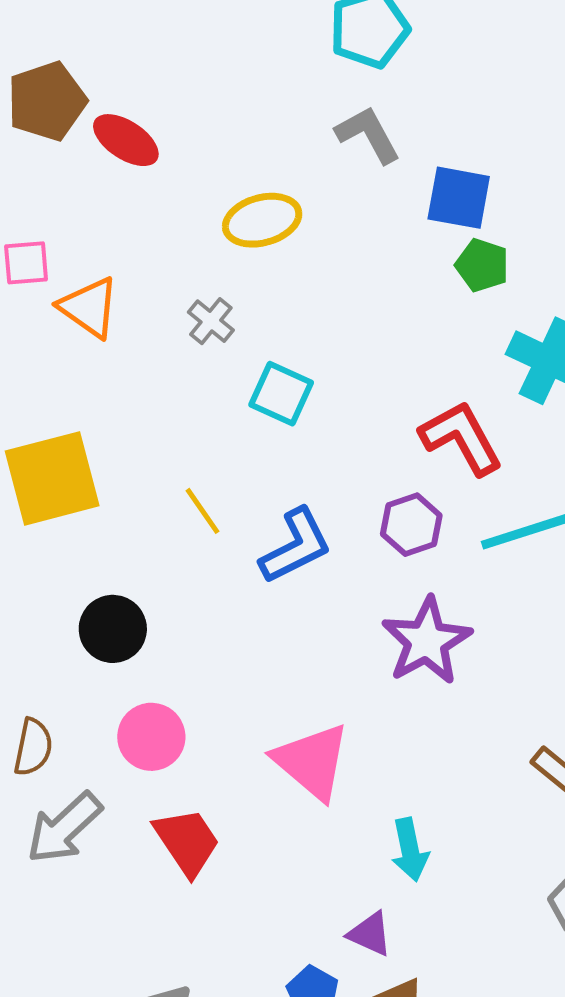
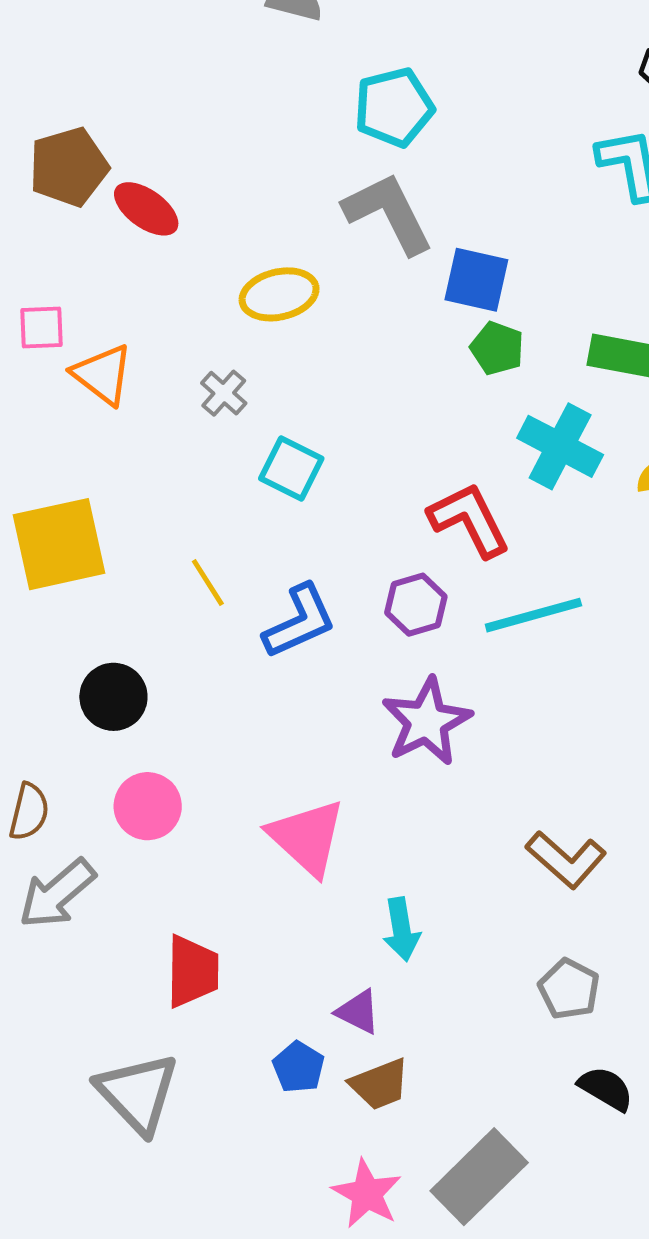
gray L-shape: (368, 135) -> (388, 213), size x1.4
red trapezoid: (187, 842) -> (192, 971), moved, turned 32

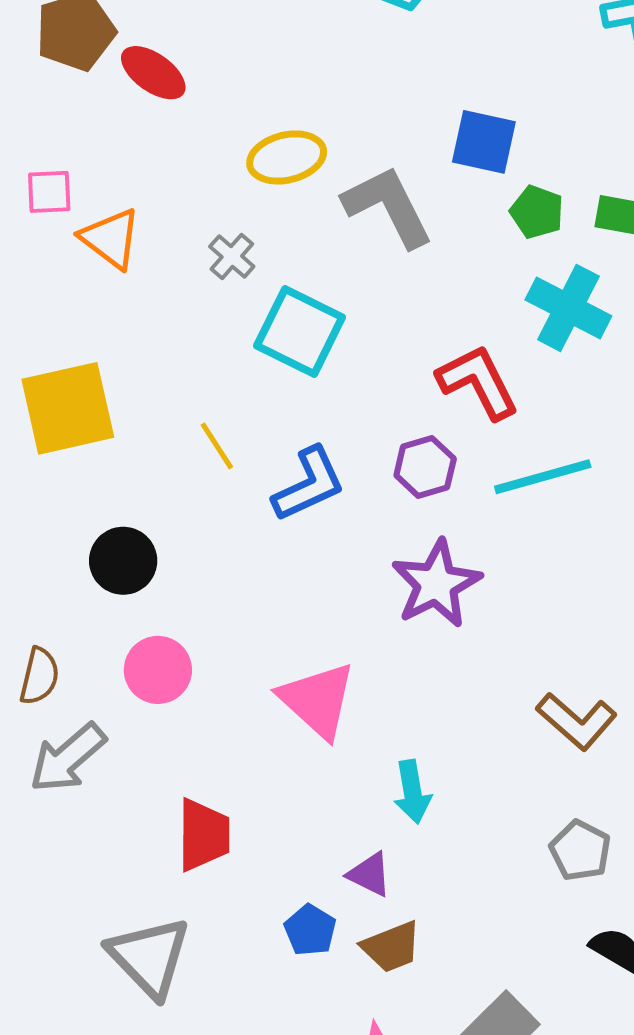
gray L-shape: (388, 213) -> (388, 206), moved
green pentagon: (497, 348) -> (537, 212), moved
cyan square: (291, 469) -> (300, 332), size x1.4

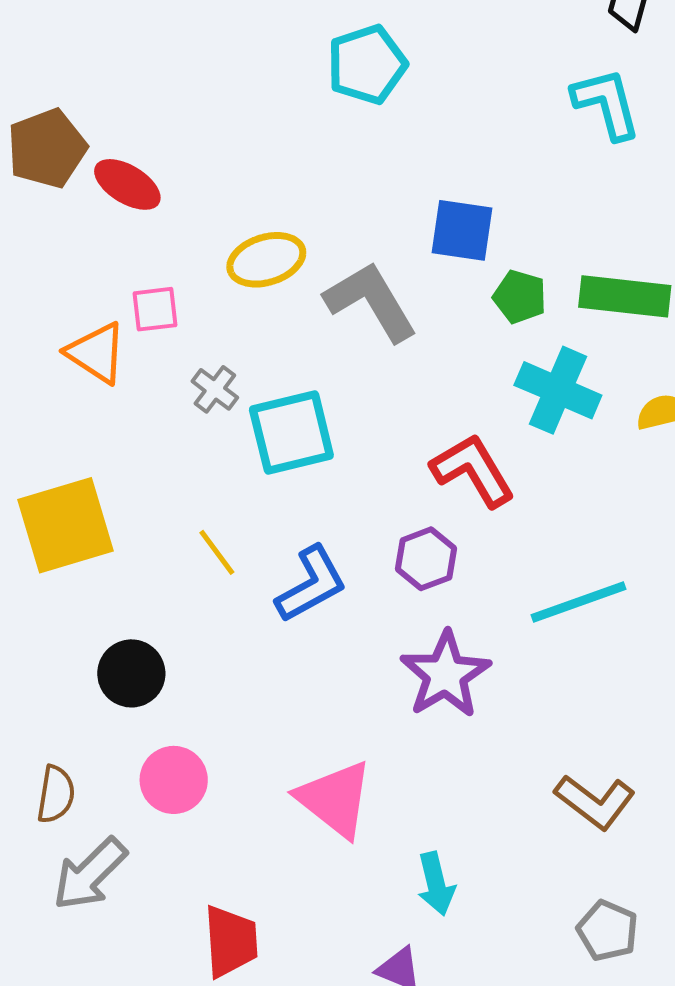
pink square: (49, 192) -> (155, 309), moved
gray cross: (232, 256) -> (215, 389), moved
cyan square: (300, 332) -> (291, 432), turned -36
cyan line: (543, 477) -> (579, 602), moved

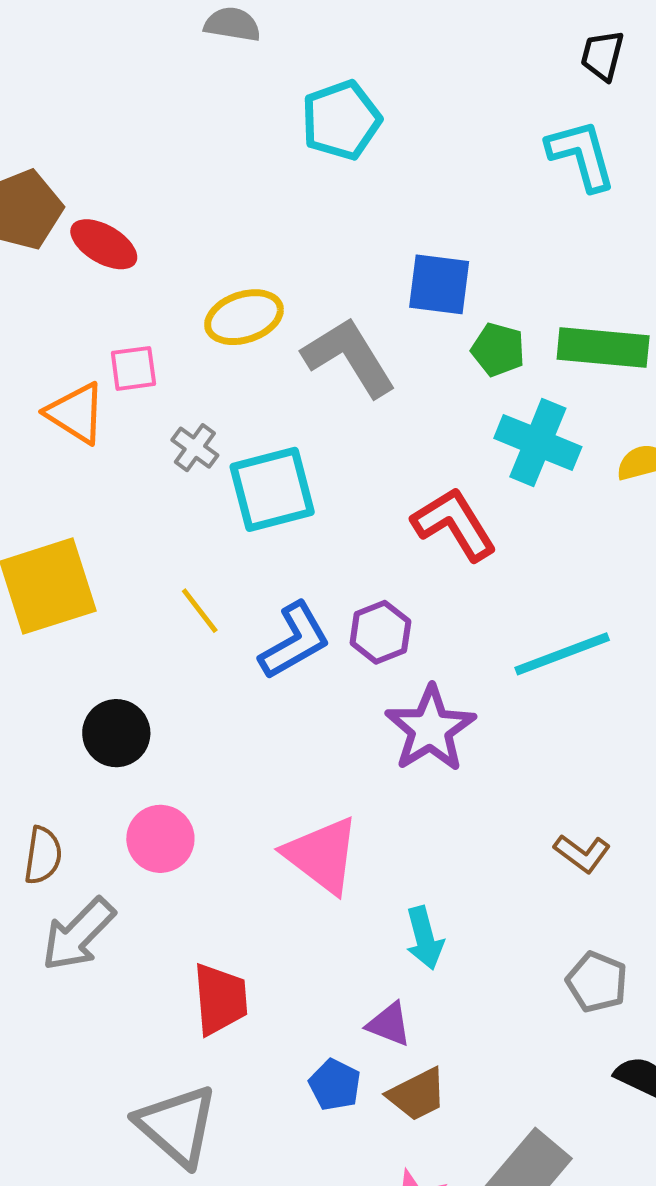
purple hexagon: (426, 559) -> (380, 632), moved
brown L-shape: (595, 802) -> (582, 853), size x0.7

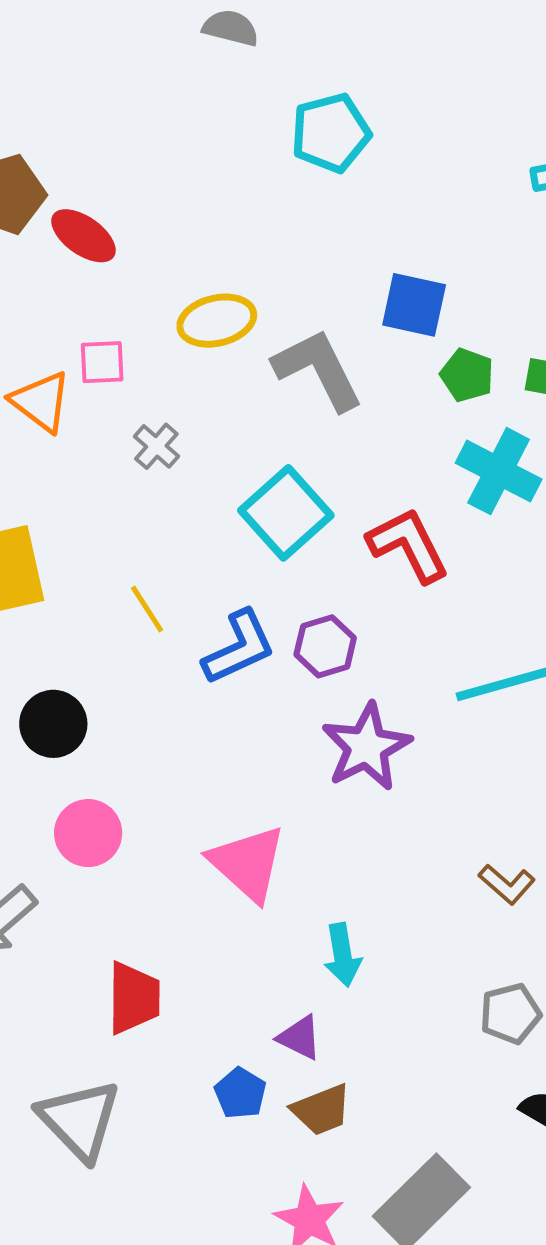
cyan square: (272, 489) -> (286, 513), moved, turned -32
gray pentagon: (597, 982) -> (510, 1014), turned 30

